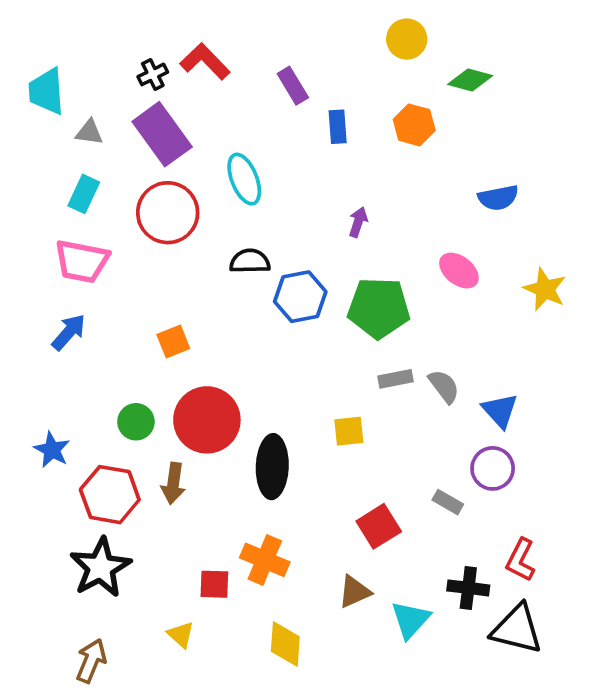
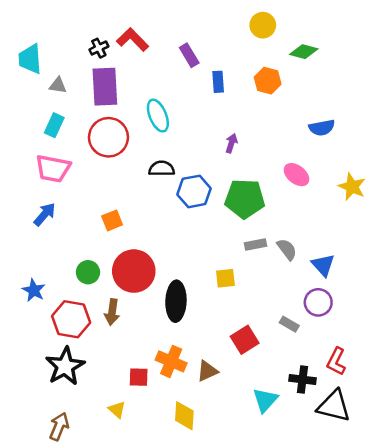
purple rectangle: (162, 134) -> (105, 87), turned 33
brown triangle: (354, 592) -> (207, 371), moved

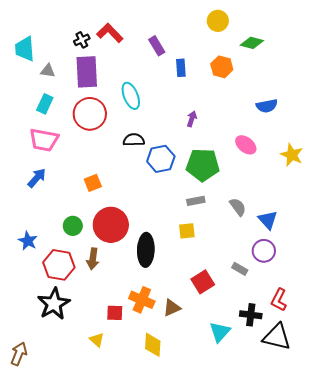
gray rectangle: (256, 245) -> (196, 201), moved
brown arrow: (59, 427) -> (19, 354), moved

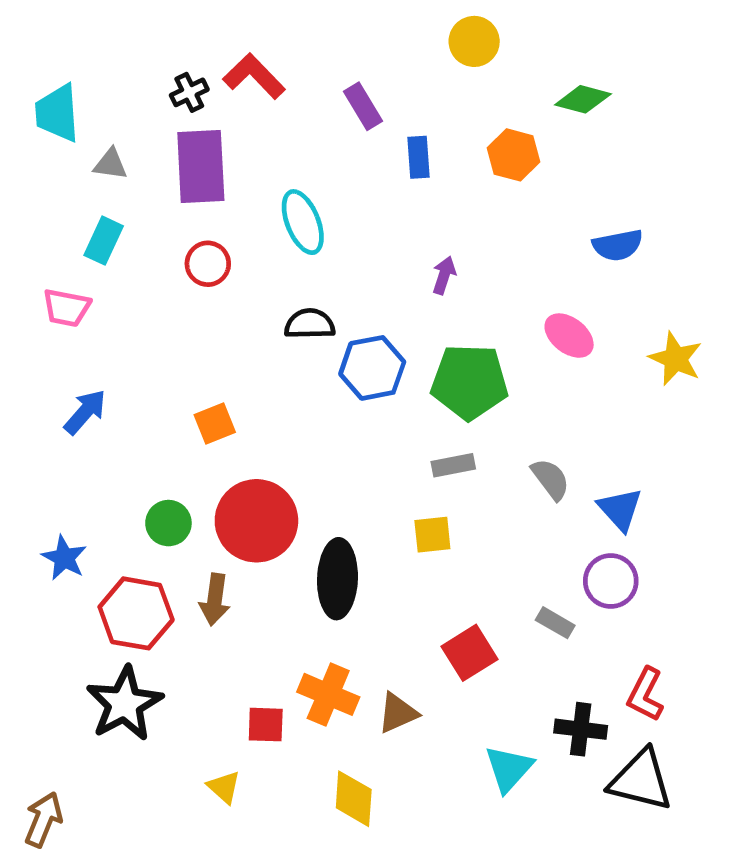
yellow circle: (218, 21) -> (474, 41), moved
red circle: (90, 114) -> (208, 264), size x0.6
pink trapezoid: (44, 140) -> (67, 308), moved, size x0.7

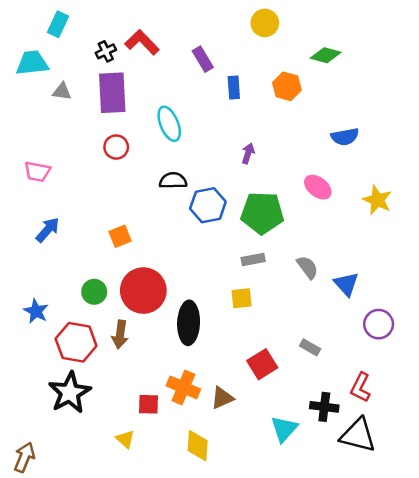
cyan trapezoid: (57, 113) -> (32, 63), turned 88
cyan rectangle: (104, 241) -> (58, 24), moved
purple circle: (611, 581) -> (379, 324), moved

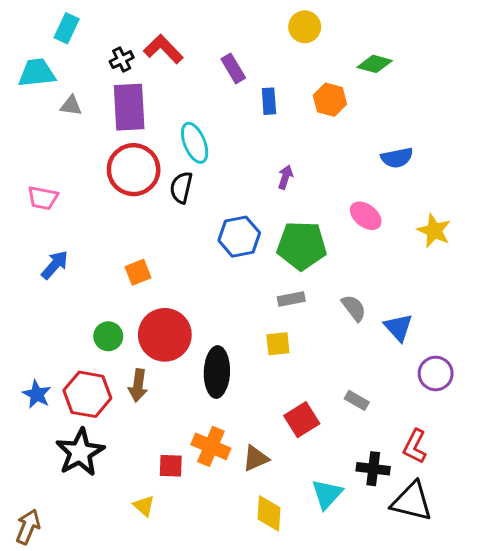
red circle: (116, 147) -> (134, 170), size x1.8
black semicircle: (173, 181) -> (181, 187), moved, turned -76
blue star: (36, 311) -> (37, 394), moved
yellow diamond: (198, 446) -> (269, 513), moved

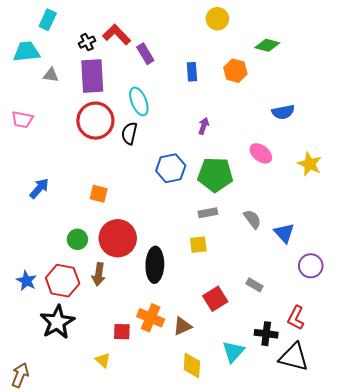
purple rectangle: (233, 68) -> (145, 54), moved
pink trapezoid: (43, 198) -> (22, 119), moved
orange square: (138, 272) -> (99, 194), turned 36

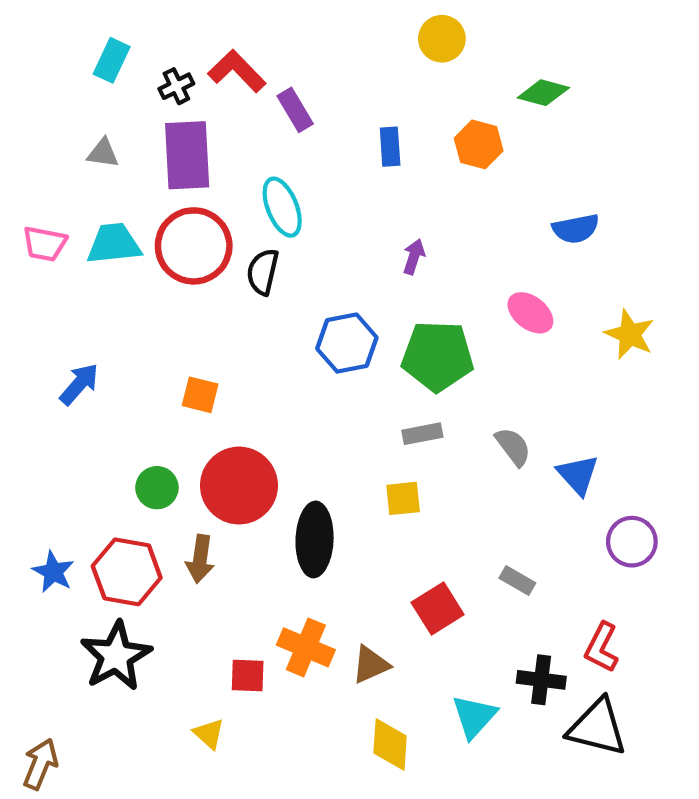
cyan rectangle: (48, 20) -> (112, 60), moved
cyan trapezoid: (27, 52) -> (114, 244), moved

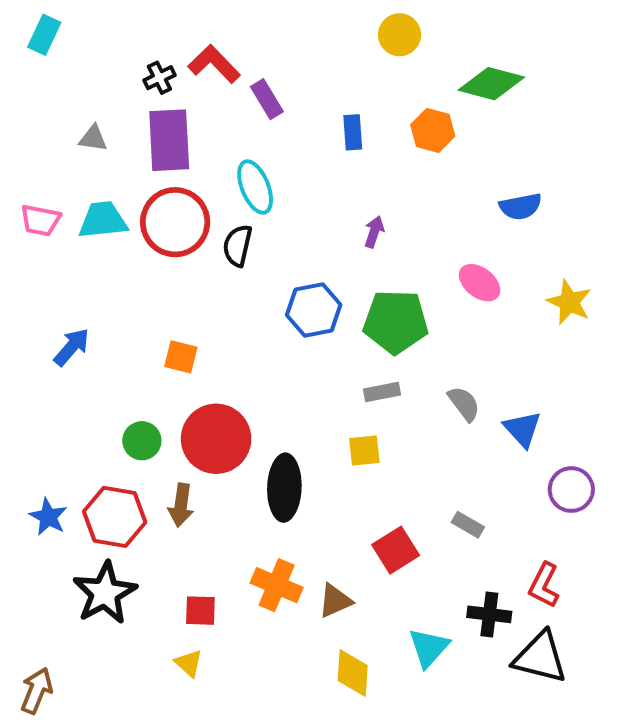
cyan rectangle: (112, 60) -> (44, 35), moved
green diamond: (543, 93) -> (491, 84), size x1.4
red square: (248, 675) -> (200, 611), moved

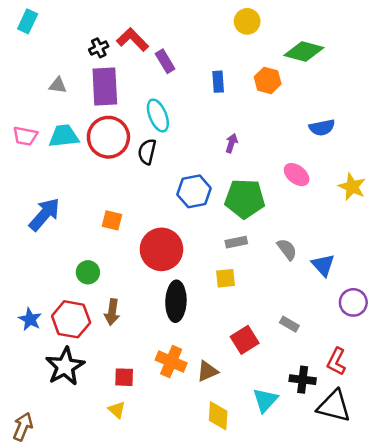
blue arrow: (72, 347) -> (44, 214), size x1.4
red circle: (216, 439) -> (161, 249), moved

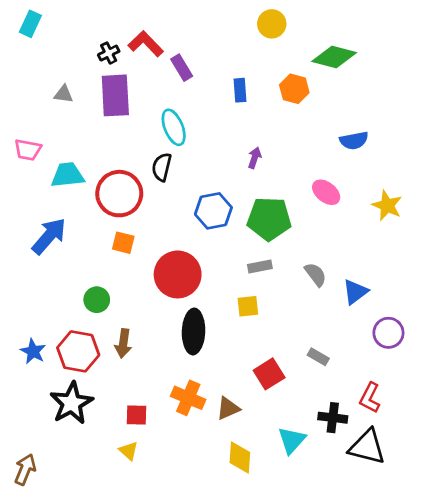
cyan trapezoid: (64, 136) -> (68, 175), moved
red circle: (108, 137) -> (119, 194), moved
blue triangle: (323, 265) -> (355, 292), turned 35

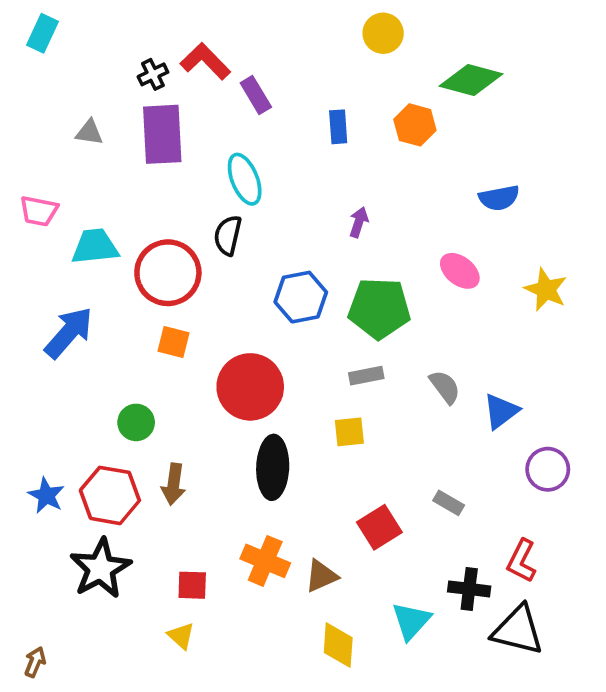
brown arrow: (25, 469) -> (35, 662), size x0.7

